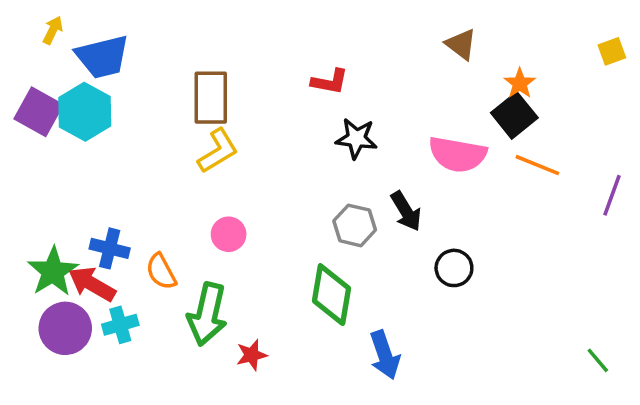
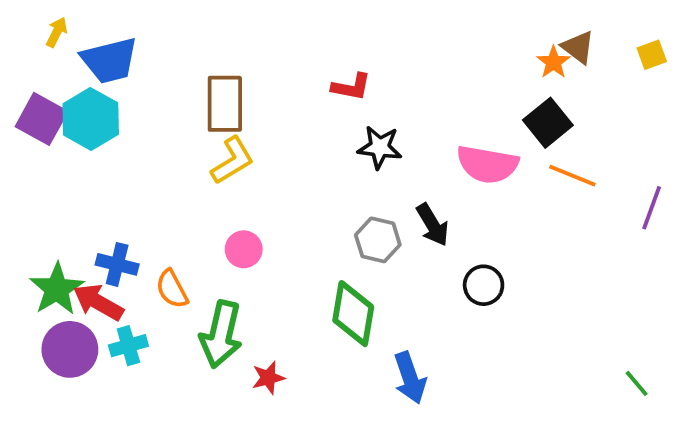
brown triangle: (461, 44) -> (578, 47), moved
orange star: (520, 83) -> (553, 62), moved

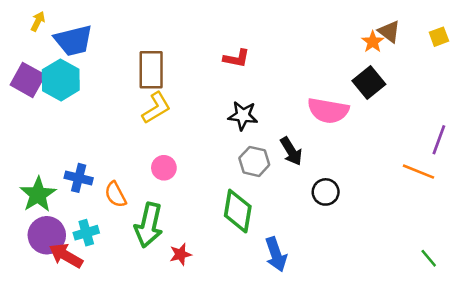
black star: (380, 147) -> (243, 116), moved
orange line: (572, 176) -> (419, 172), moved
red arrow: (98, 302) -> (66, 256), moved

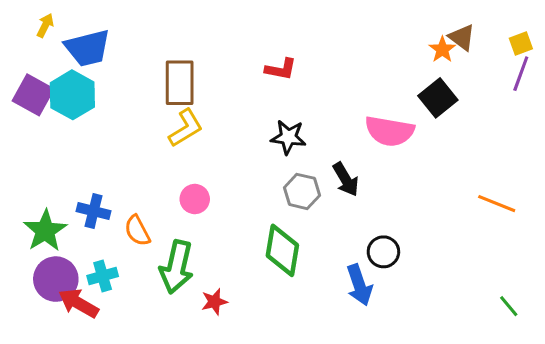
purple line: (439, 140) -> (521, 74), moved
black circle: (326, 192) -> (383, 252), moved
blue arrow: (276, 254) -> (359, 285), moved

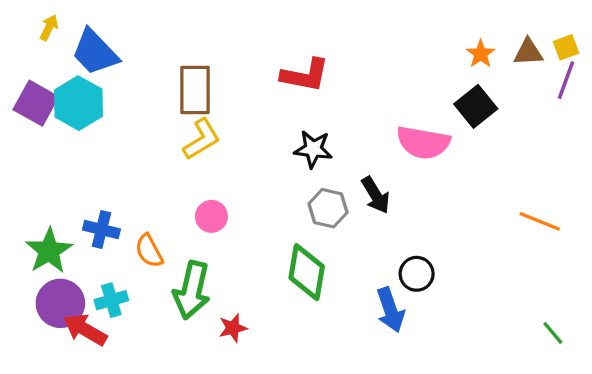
brown triangle: (462, 37) -> (528, 52), moved, turned -40
blue trapezoid: (88, 48) -> (95, 52), turned 60
red L-shape: (281, 69) -> (305, 75), size x1.4

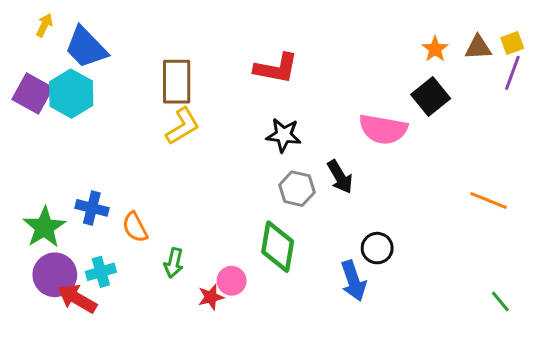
pink circle: (211, 216) -> (232, 281), moved
green arrow: (192, 290) -> (174, 263), size x0.6

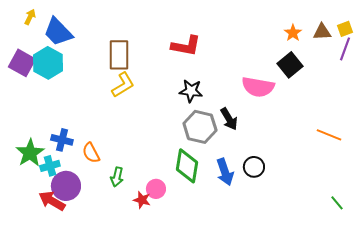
gray hexagon: (297, 189) -> (200, 127), size x1.4
cyan cross: (101, 272) -> (50, 166), moved
purple circle: (55, 275) -> (66, 186), moved
blue arrow: (353, 281) -> (225, 172), moved
red star: (211, 297) -> (142, 200), turned 30

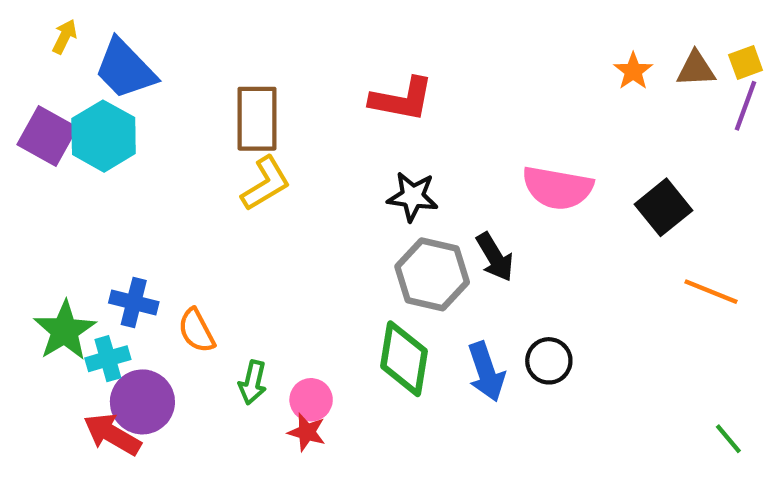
black square: (290, 65) -> (663, 207), moved
pink circle: (156, 189) -> (311, 400), moved

